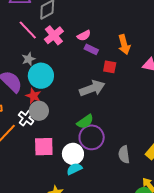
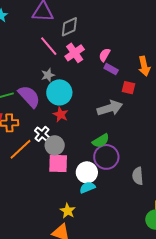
pink semicircle: (84, 36) -> (105, 55), turned 144
red star: (33, 96) -> (61, 115), moved
gray circle: (39, 111) -> (55, 145), moved

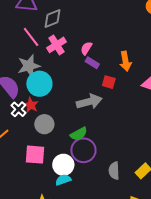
gray star: (48, 75) -> (29, 66), size x1.6
red star: (61, 115) -> (31, 105), moved
white cross: (42, 134) -> (18, 109), moved
gray circle: (55, 145) -> (44, 124), moved

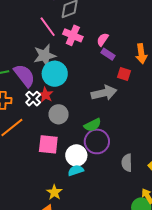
pink cross: (57, 45) -> (73, 35), turned -36

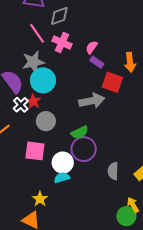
red square: (124, 74) -> (112, 82), size x1.5

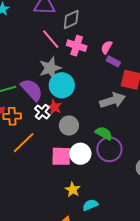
green semicircle: (80, 132) -> (104, 133), turned -120
white circle: (63, 163) -> (80, 154), moved
cyan semicircle: (62, 178) -> (90, 205), moved
yellow star: (40, 199) -> (73, 190), moved

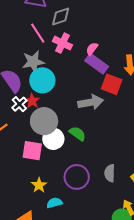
purple rectangle: (113, 61) -> (97, 64), size x1.6
gray circle: (69, 125) -> (44, 121), size x1.4
purple circle: (109, 149) -> (77, 177), moved
white circle: (80, 154) -> (53, 139), moved

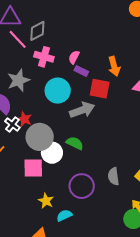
pink line: (38, 33) -> (18, 39), moved
purple rectangle: (97, 64) -> (81, 71), size x0.6
cyan circle: (42, 80) -> (58, 91), moved

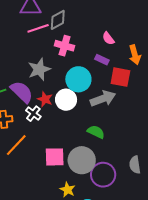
pink line: (18, 39) -> (38, 28), turned -65
pink semicircle: (74, 57) -> (108, 38), moved, turned -64
red star: (24, 119) -> (45, 99), moved
gray circle: (40, 137) -> (82, 160), moved
white circle: (52, 153) -> (66, 100), moved

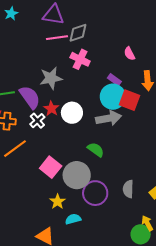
pink semicircle: (108, 38) -> (129, 54), moved
cyan circle: (78, 79) -> (113, 97), moved
pink square: (55, 157) -> (51, 167), turned 30

